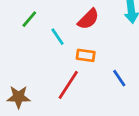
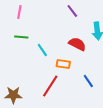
green line: (29, 19) -> (21, 37), turned 56
red semicircle: (88, 19) -> (77, 44), moved, turned -108

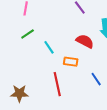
green line: (21, 37) -> (28, 34), turned -40
red line: (50, 86) -> (57, 84), turned -45

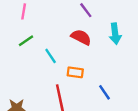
red semicircle: (85, 41) -> (81, 37), moved

